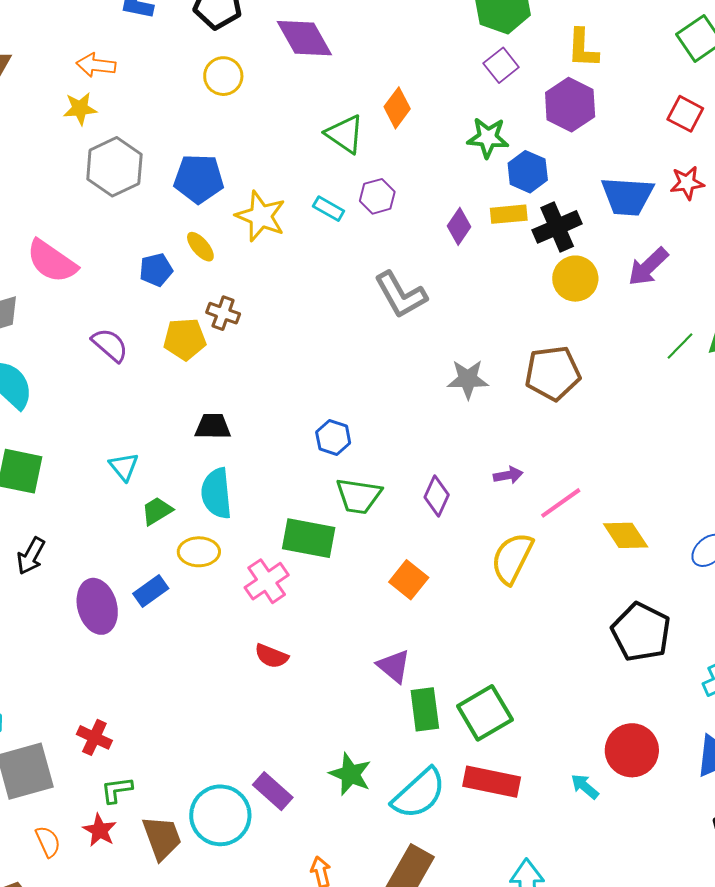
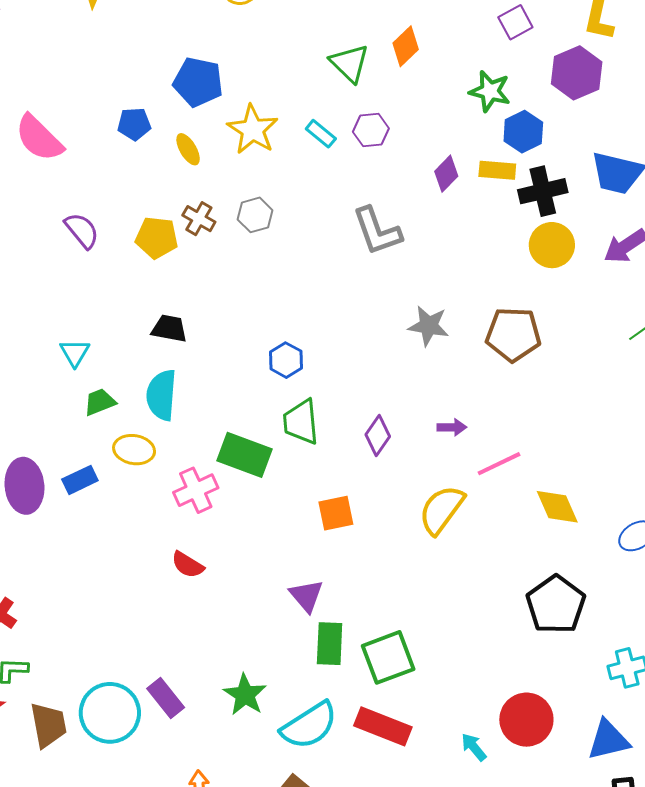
gray hexagon: (114, 167) -> (255, 215), moved, size x0.6
blue pentagon: (156, 270) -> (134, 124), moved
green trapezoid: (359, 496) -> (301, 422), turned 66
orange square: (409, 580) -> (336, 513), turned 30

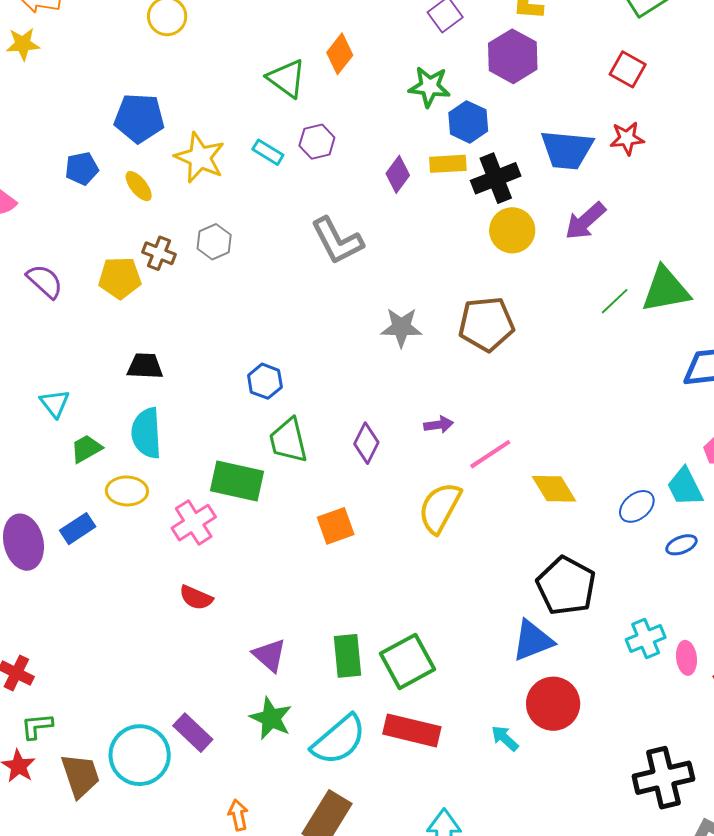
purple triangle: (306, 596) -> (270, 655), moved
blue triangle: (608, 740) -> (533, 641), moved

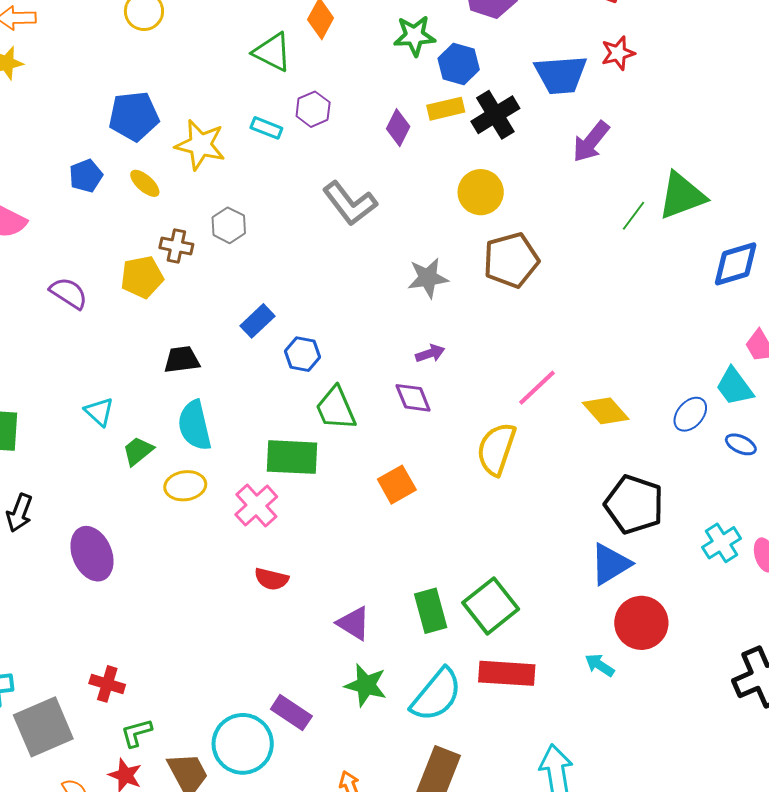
yellow circle: (512, 230) -> (481, 192), moved
purple arrow: (439, 425) -> (430, 353), moved
purple diamond: (366, 443) -> (413, 398), turned -39
blue rectangle: (78, 529) -> (258, 321), moved
blue ellipse: (681, 545) -> (741, 444), turned 56

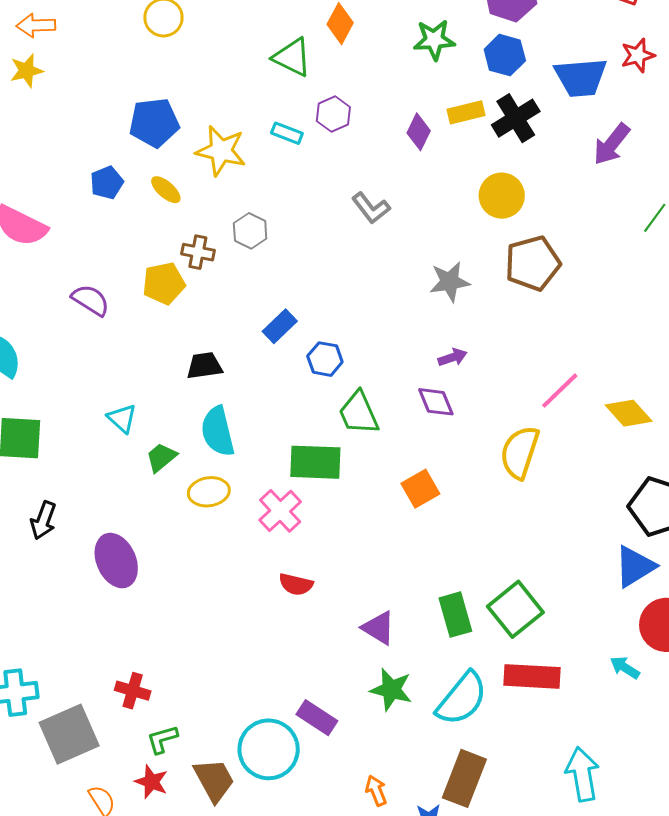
blue hexagon: (459, 64) -> (505, 55), moved
gray L-shape: (350, 203) -> (371, 208), size x0.7

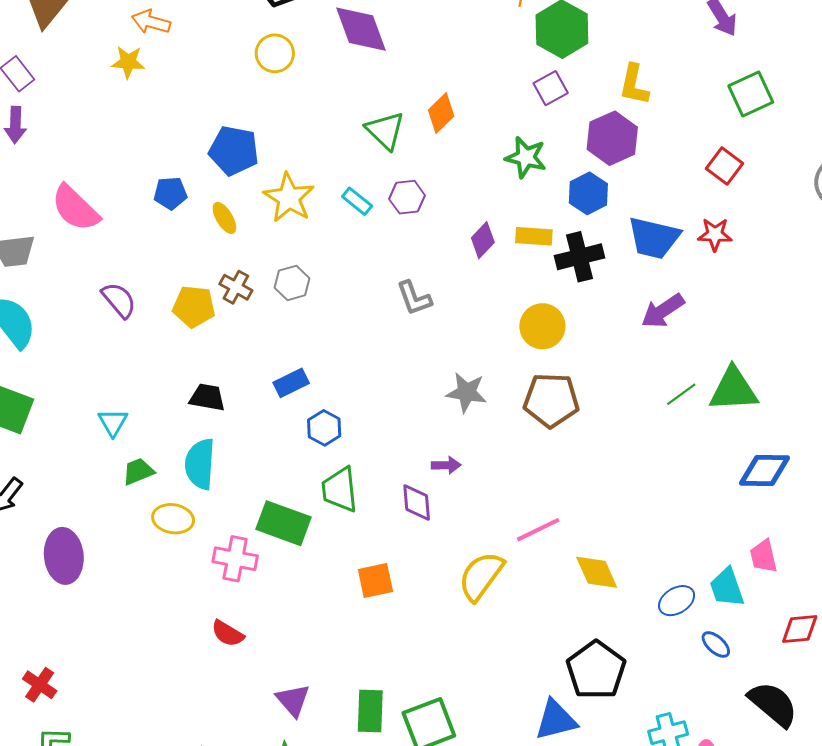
pink cross: (280, 511) -> (235, 559), turned 36

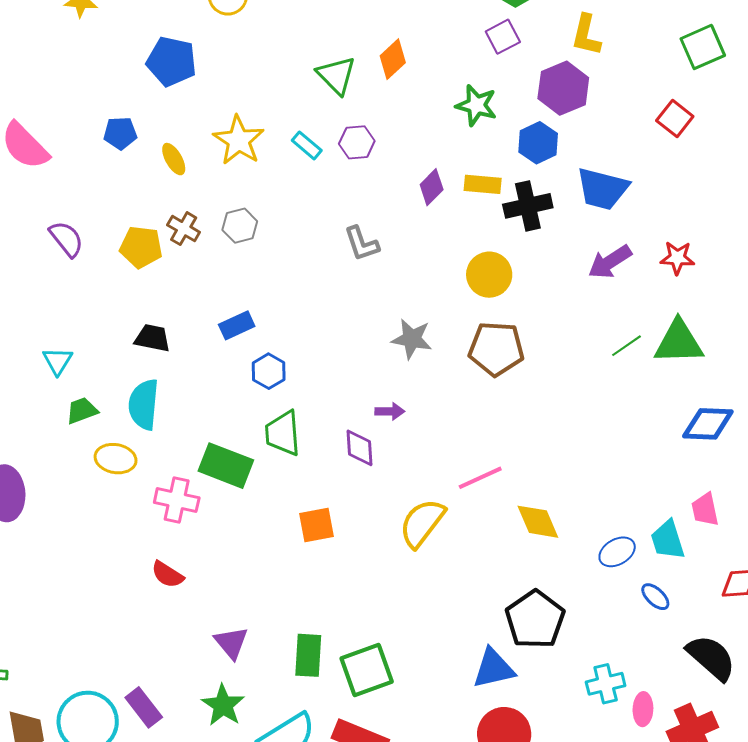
blue pentagon: (234, 151) -> (171, 61), moved
red star: (715, 234) -> (677, 258), moved

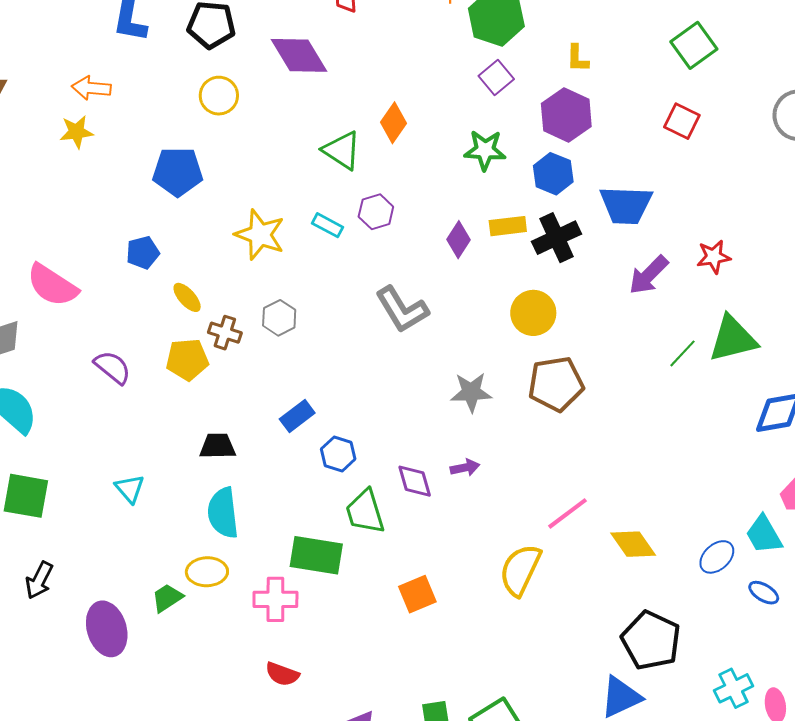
yellow L-shape: (586, 35) -> (577, 58), size x0.7
yellow ellipse: (174, 159) -> (187, 297), moved
gray L-shape: (362, 244) -> (402, 310), size x1.4
green trapezoid: (82, 411) -> (167, 598), moved
purple diamond: (359, 448) -> (415, 481), moved

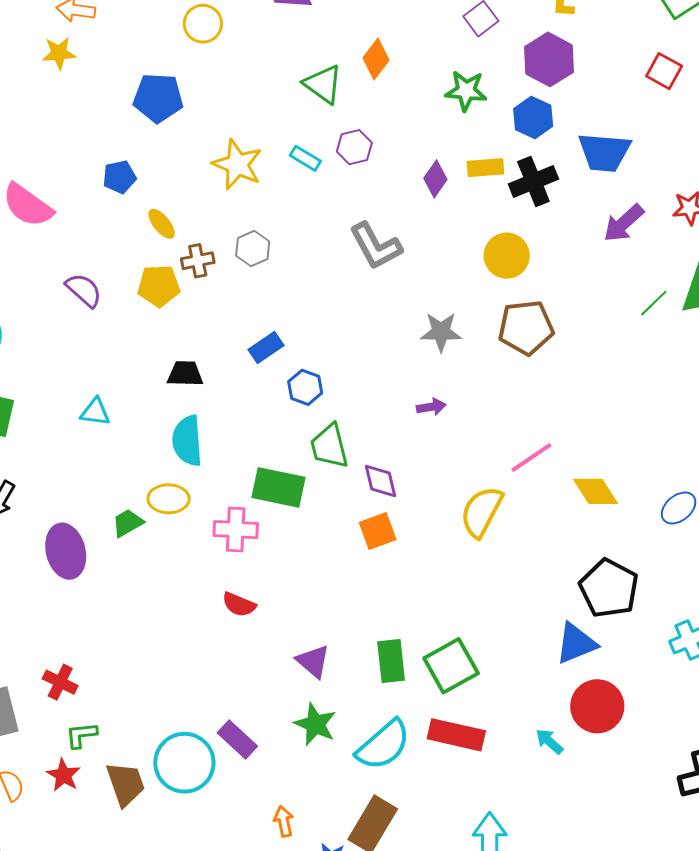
brown cross: (225, 333) -> (198, 261), turned -32
purple diamond: (415, 481) -> (380, 481), moved
cyan triangle: (130, 489) -> (95, 412), turned -44

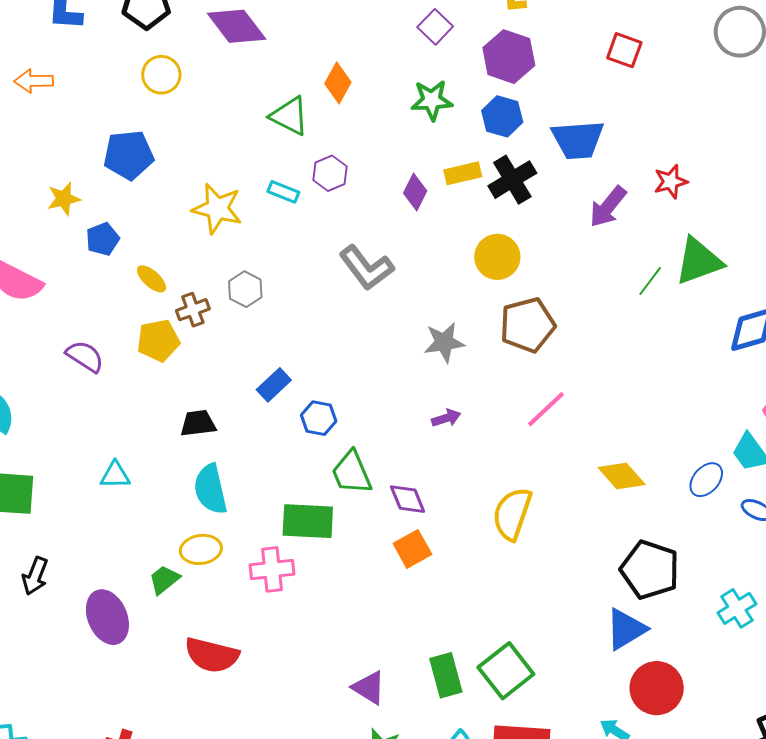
yellow star: (59, 53) -> (64, 199), moved
pink line: (531, 458) -> (546, 409), moved
red semicircle: (239, 605) -> (212, 655), moved, size x1.6

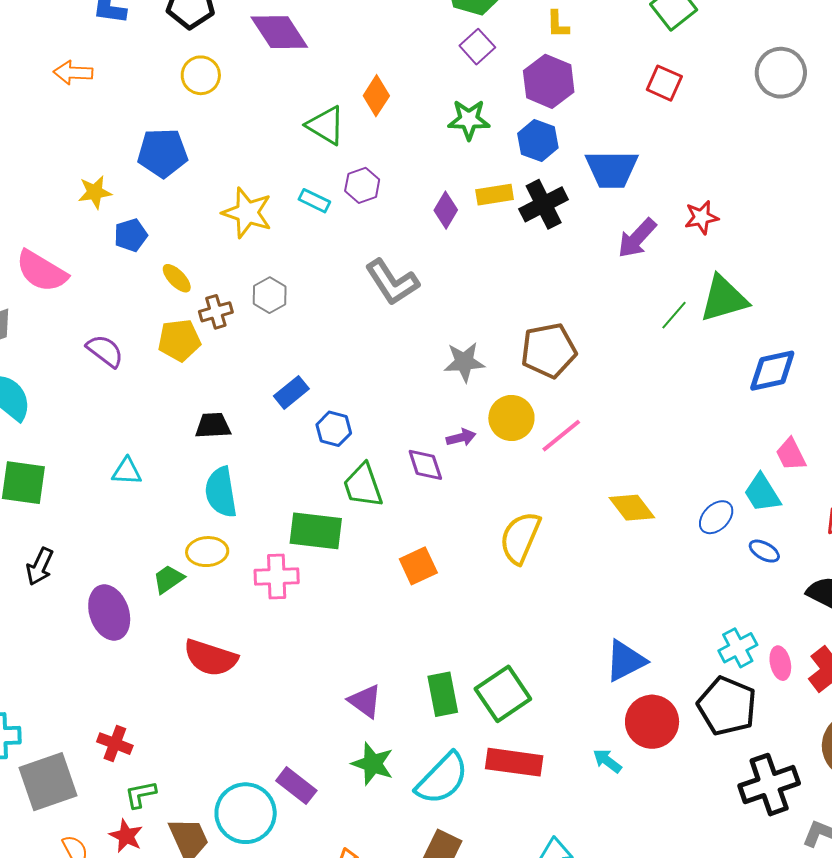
yellow circle: (497, 257) -> (511, 418), moved
purple diamond: (408, 499) -> (425, 465), moved
black pentagon: (650, 570) -> (727, 706), moved

